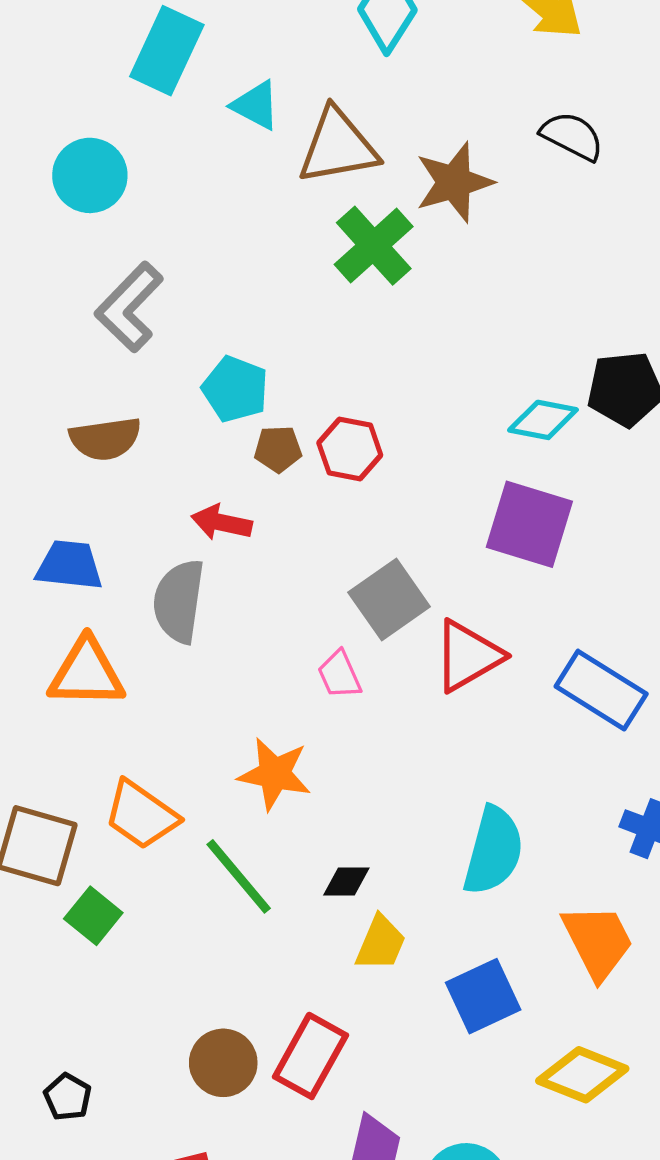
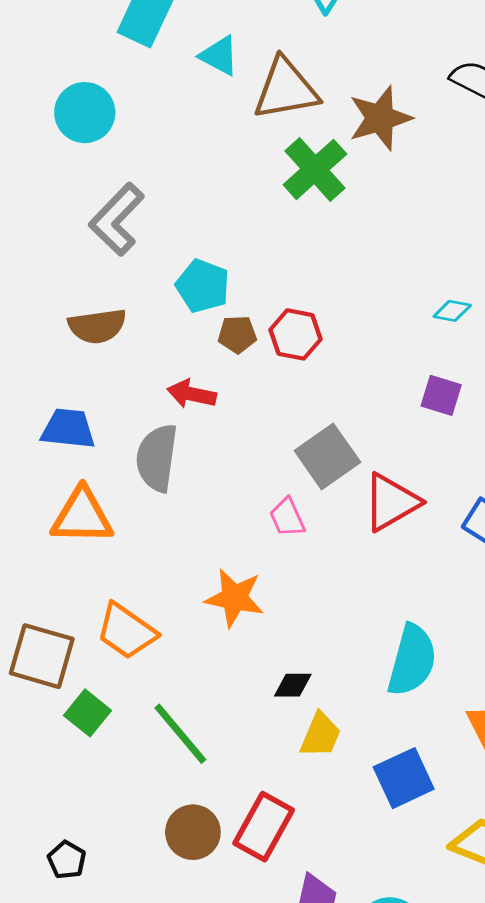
cyan diamond: (543, 420) -> (452, 311), size x0.7
purple square: (529, 524) -> (441, 395), size x0.6
green line: (239, 876) -> (180, 734), moved

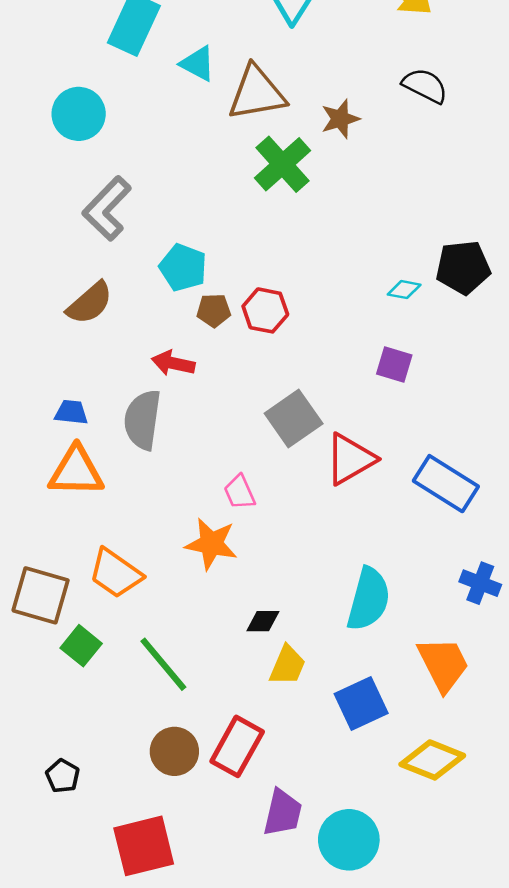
brown star: (380, 118) -> (340, 119), size x0.7
brown semicircle: (97, 326) -> (90, 303), turned -33
blue trapezoid: (68, 429) -> (71, 412), moved, size x0.7
pink trapezoid: (287, 517) -> (240, 492), moved

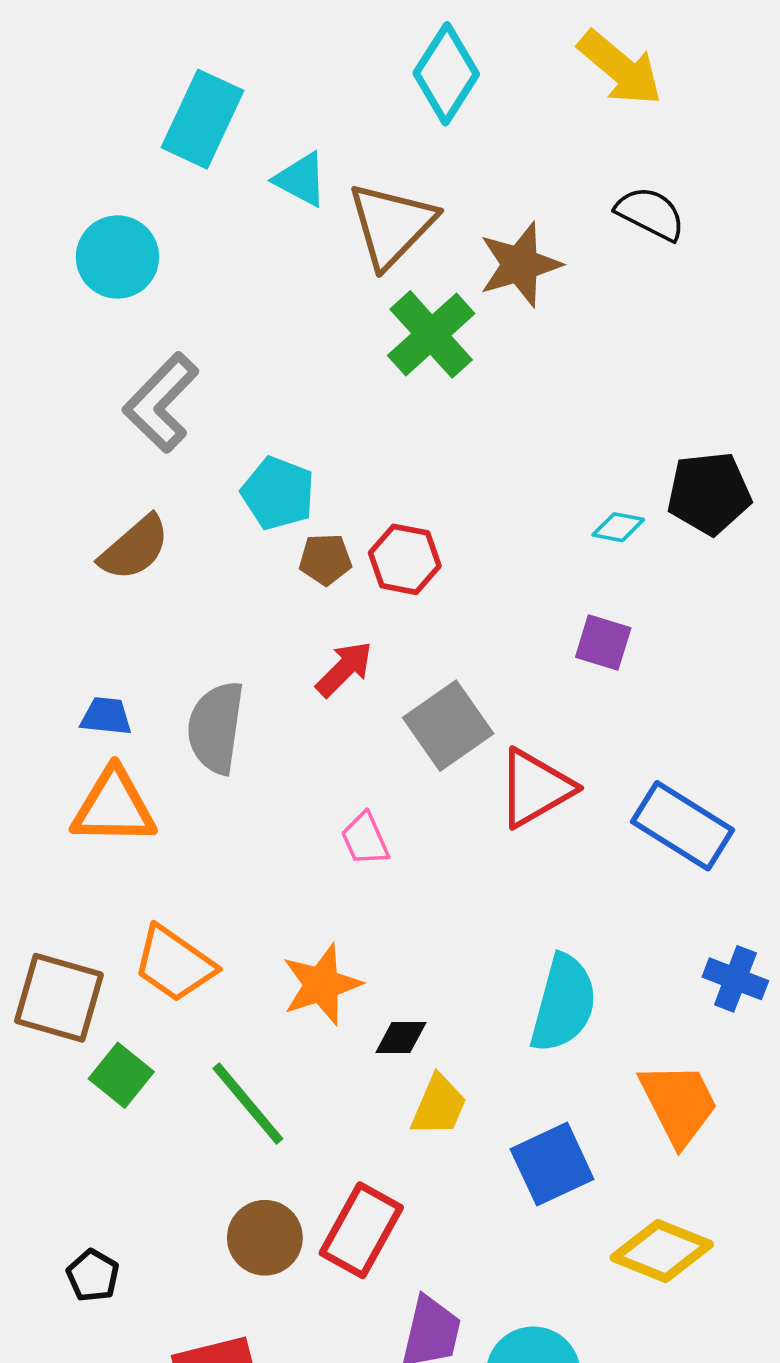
brown triangle: (257, 93) -> (391, 225), turned -36
brown star: (340, 119) -> (520, 265), size x1.4
red arrow: (173, 363) -> (344, 669), moved, turned 123
orange star: (211, 544) -> (322, 985), moved, turned -30

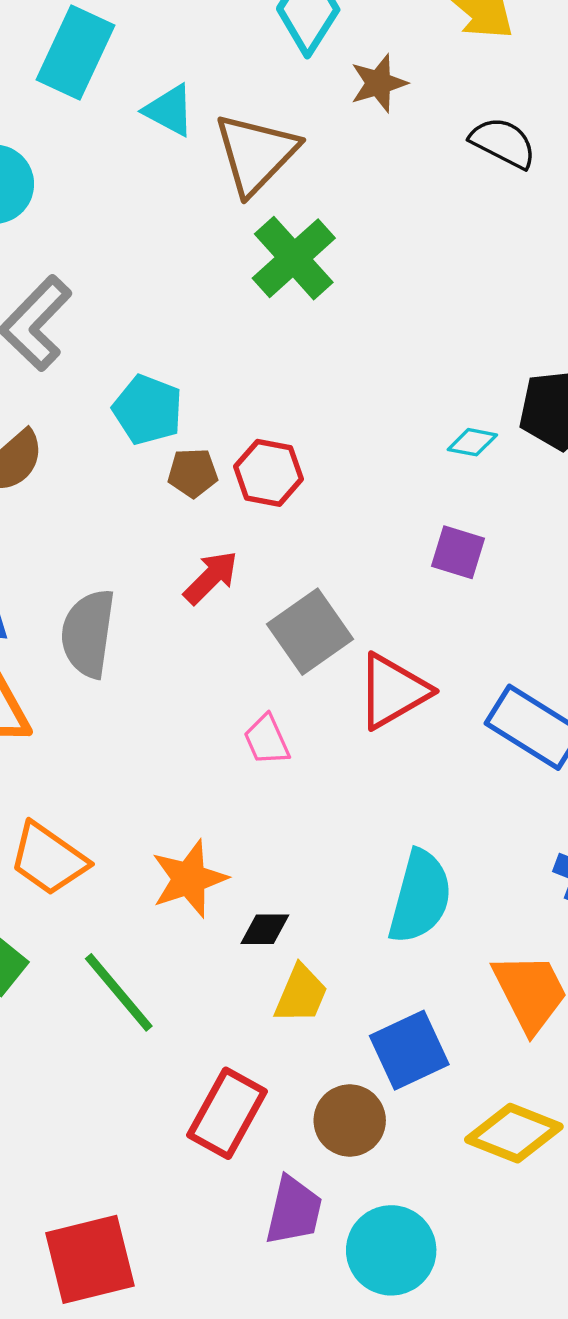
brown star: (520, 265) -> (379, 83), moved, size x0.7
pink trapezoid: (365, 839) -> (267, 740), moved
brown circle: (265, 1238) -> (350, 1120), moved

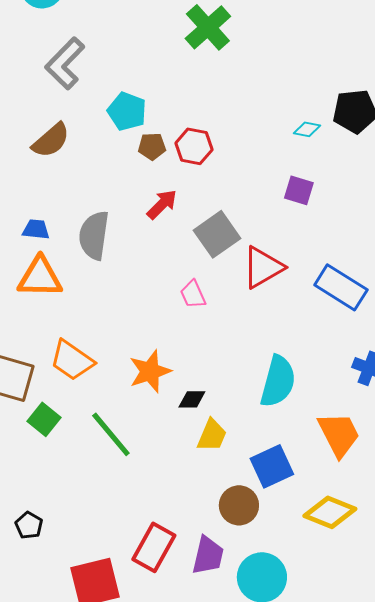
red rectangle: (227, 1113) -> (154, 547), moved

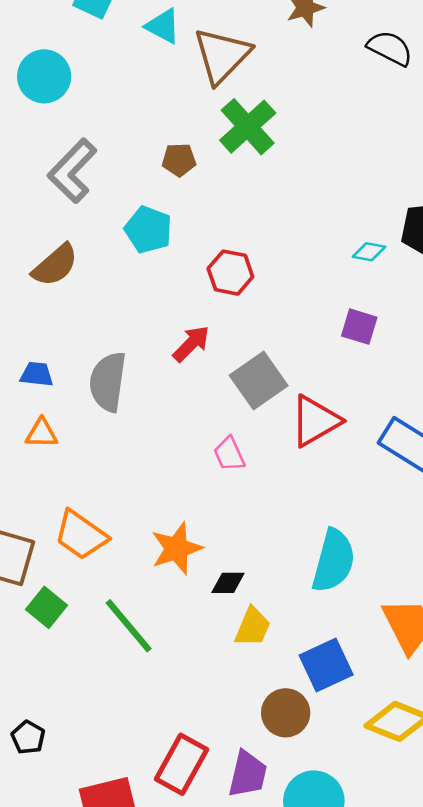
brown pentagon: (152, 146) -> (179, 160), moved
orange triangle: (40, 277) -> (42, 433), size x0.6

